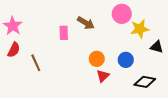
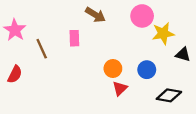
brown arrow: (86, 23) -> (95, 15), moved
red semicircle: (14, 50) -> (15, 74), moved
brown line: (36, 63) -> (42, 49), moved

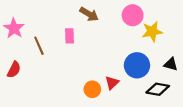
black triangle: (183, 54) -> (171, 64), moved
orange circle: (113, 69) -> (92, 89), moved
blue circle: (147, 70) -> (137, 65), size x1.5

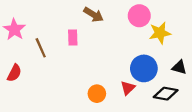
red triangle: (112, 83) -> (128, 88), moved

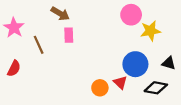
brown arrow: (93, 15) -> (60, 14), moved
red triangle: (128, 88) -> (120, 82), turned -32
orange circle: (97, 94) -> (100, 88), moved

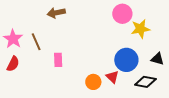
brown arrow: (60, 14) -> (56, 13), turned 138
pink star: (14, 28) -> (13, 39), moved
pink rectangle: (69, 35) -> (58, 60), moved

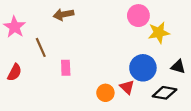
pink star: (13, 39) -> (15, 27), moved

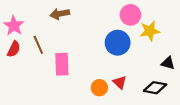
pink rectangle: (66, 68) -> (62, 64), size x1.5
blue circle: (143, 68) -> (118, 43), moved
red semicircle: (15, 72) -> (14, 49), moved

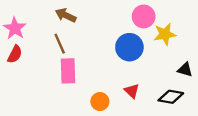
brown arrow: (60, 14) -> (66, 15), turned 36
brown line: (38, 45) -> (60, 44), moved
orange circle: (99, 88) -> (100, 102), moved

